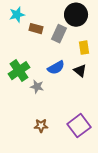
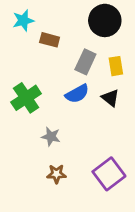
gray rectangle: (59, 34) -> (85, 62), moved
gray star: (37, 87) -> (51, 137), moved

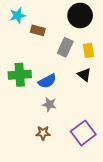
blue semicircle: (77, 94) -> (47, 81), moved
green cross: (26, 98) -> (20, 75), turned 30
gray star: (51, 137) -> (49, 104), moved

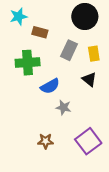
green cross: (20, 75) -> (28, 63), moved
gray star: (49, 104) -> (63, 107), moved

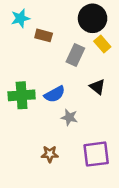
yellow rectangle: (94, 54) -> (102, 44), moved, turned -32
green cross: (28, 63) -> (22, 95), moved
purple square: (88, 141) -> (96, 154), turned 30

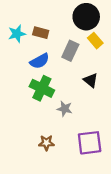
cyan star: (20, 18) -> (17, 34), moved
blue semicircle: (55, 94) -> (40, 61), moved
green cross: (22, 95) -> (42, 88), moved, turned 30

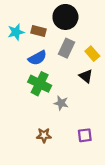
black circle: (86, 17) -> (65, 17), moved
yellow rectangle: (95, 41) -> (92, 54), moved
purple square: (90, 143) -> (85, 135), size x0.6

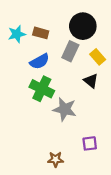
black circle: (65, 17) -> (83, 26), moved
gray star: (61, 103) -> (65, 109), size x1.5
brown star: (44, 135) -> (56, 159), moved

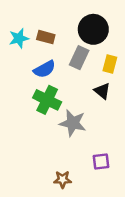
yellow rectangle: (98, 57) -> (110, 64), turned 56

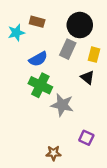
brown rectangle: (46, 37) -> (37, 22), moved
purple square: (101, 162) -> (86, 138), turned 32

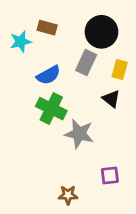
purple square: (86, 138) -> (110, 175), turned -32

